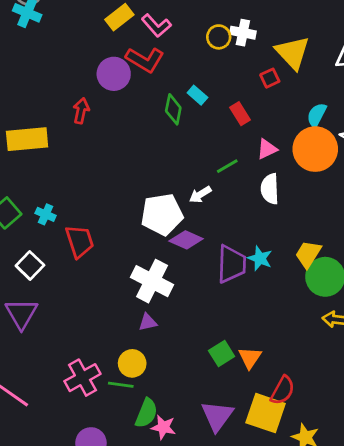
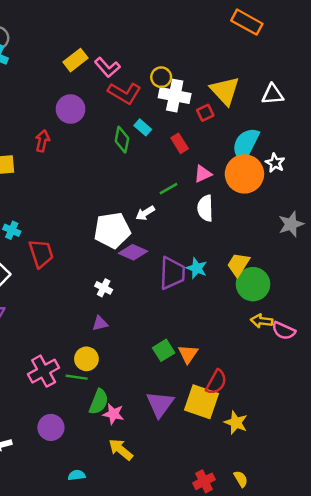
white cross: (243, 33) -> (175, 96), moved, size x1.4
red L-shape: (145, 60) -> (124, 93), moved
cyan semicircle: (317, 115) -> (246, 145), size x1.6
white cross: (152, 281) -> (104, 288), size x0.5

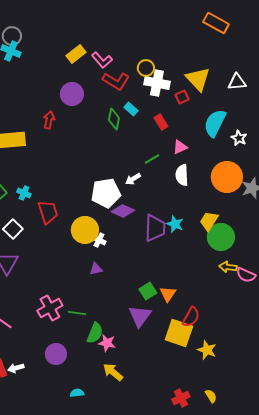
orange circle: (244, 174) -> (227, 177), moved
yellow circle: (86, 359) -> (85, 230), moved, size x1.4
purple triangle: (160, 404) -> (140, 316), moved

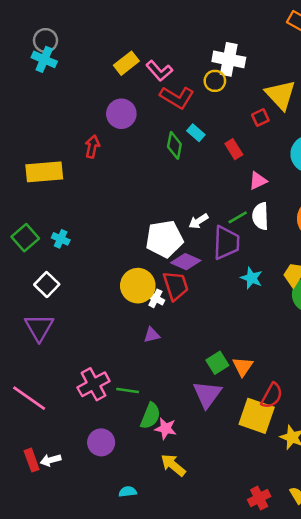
white cross: (157, 83) -> (229, 59), moved
green line: (152, 159) -> (238, 217), moved
red trapezoid: (48, 212) -> (176, 286), moved
purple trapezoid: (155, 228) -> (226, 243), moved

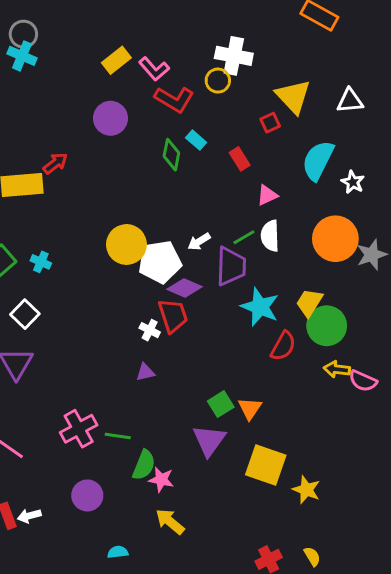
red arrow: (92, 147) -> (55, 163), moved, turned 40
cyan star: (252, 278) -> (260, 307), size x1.5
yellow circle: (138, 286) -> (126, 244), moved
red semicircle: (272, 396) -> (283, 346), moved

